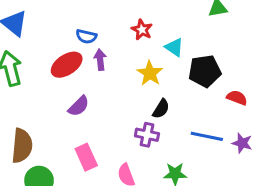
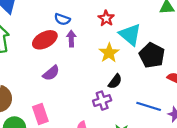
cyan triangle: (174, 47) -> (130, 34), size x1.5
black pentagon: (205, 71) -> (152, 55), turned 30
purple cross: (147, 135) -> (102, 101), turned -36
pink rectangle: (86, 157) -> (40, 114), moved

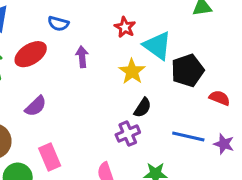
blue semicircle: (62, 19) -> (58, 24), moved
red ellipse: (45, 40) -> (31, 54), moved
black pentagon: (152, 55) -> (188, 70), turned 30
purple semicircle: (51, 73) -> (36, 106), moved

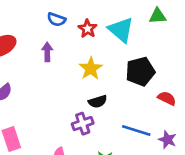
blue semicircle: (58, 24) -> (56, 19), moved
cyan triangle: (157, 46) -> (121, 30), moved
black semicircle: (143, 108) -> (98, 102), turned 36

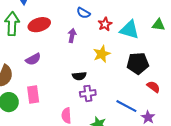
cyan triangle: (121, 30) -> (129, 30), turned -35
black semicircle: (98, 102) -> (79, 76), moved

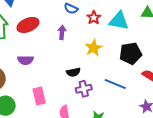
purple semicircle: (33, 59) -> (25, 60), turned 35
pink rectangle: (33, 95) -> (39, 96), moved
blue line: (126, 106) -> (115, 84), moved

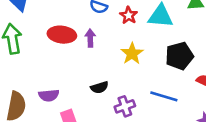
red ellipse: (28, 25) -> (62, 35), moved, turned 35
purple semicircle: (25, 60) -> (49, 95), moved
black semicircle: (73, 72) -> (99, 87), moved

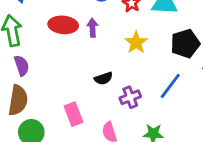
purple semicircle: (49, 95) -> (22, 66), moved, turned -102
blue line: (164, 96) -> (170, 86), turned -68

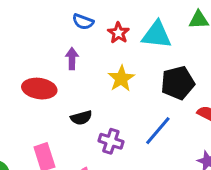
red ellipse: (63, 25) -> (39, 89), moved
purple cross: (130, 97) -> (111, 141), turned 36

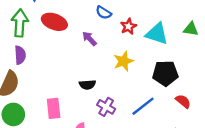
purple arrow: (72, 59) -> (89, 39), turned -56
red ellipse: (39, 89) -> (54, 22), moved

